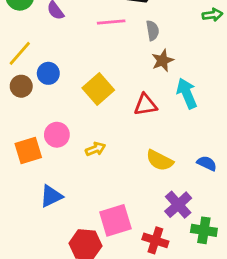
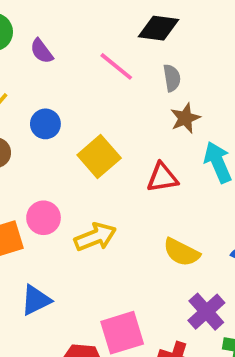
pink line: (111, 22) -> (116, 66), turned 44
blue circle: (48, 73) -> (45, 124), moved
yellow arrow: (95, 149) -> (95, 237), size x1.5

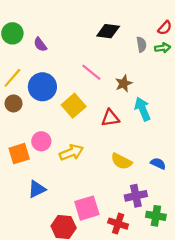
pink line: (116, 66) -> (91, 72), moved
gray semicircle: (172, 78) -> (141, 45), moved
blue circle: (45, 124) -> (42, 87), size x1.6
purple cross: (206, 312) -> (136, 196), turned 30

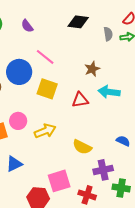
purple semicircle: (40, 45) -> (27, 26), moved
pink line: (91, 72) -> (45, 57), moved
yellow square: (74, 106) -> (47, 89), turned -30
cyan arrow: (143, 109) -> (109, 92), turned -60
yellow semicircle: (121, 161) -> (82, 147), moved

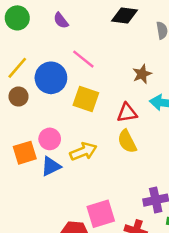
yellow semicircle: (82, 147) -> (127, 141), moved, turned 36
blue triangle: (14, 164) -> (51, 166), moved

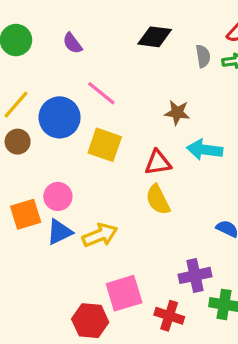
brown star: (142, 74) -> (177, 113), turned 30
yellow arrow: (83, 151) -> (100, 235), moved

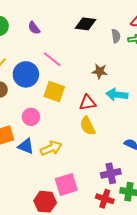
pink circle: (58, 196) -> (31, 117), moved
blue triangle: (60, 232) -> (26, 146), turned 48
red cross: (169, 316) -> (105, 199), moved

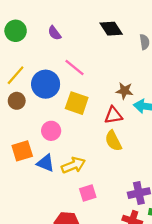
black diamond: (86, 24) -> (111, 29), turned 50
brown star: (100, 71) -> (124, 91), moved
pink square: (66, 185) -> (88, 193), moved, size x0.7

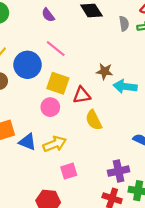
purple semicircle: (54, 33) -> (48, 15), moved
red triangle: (113, 115) -> (82, 95), moved
pink circle: (51, 131) -> (50, 107), moved

